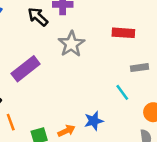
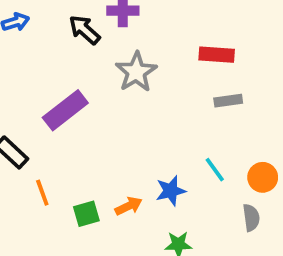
gray rectangle: (140, 68) -> (228, 101), moved
cyan line: (122, 92) -> (215, 170), moved

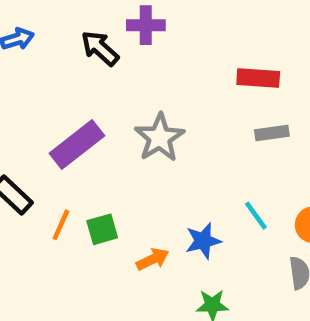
gray star: (136, 72) -> (160, 138), moved
orange line: (42, 193) -> (61, 225), moved, turned 44
green square: (86, 214) -> (102, 229), moved

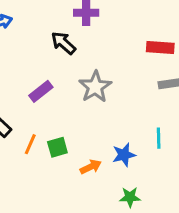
black arrow: (100, 48) -> (63, 43), moved
purple rectangle: (77, 144) -> (41, 91), size x0.7
cyan line: (256, 216) -> (159, 138), turned 35

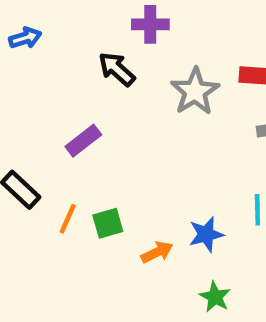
gray star: (95, 87) -> (195, 91), moved
green star: (130, 197) -> (215, 297), turned 30

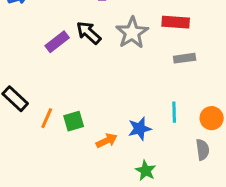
black arrow: (117, 69) -> (89, 33), moved
purple rectangle: (83, 141) -> (57, 42), moved

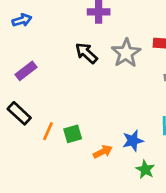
purple rectangle: (57, 42) -> (26, 71), moved
green star: (146, 171) -> (145, 169), moved

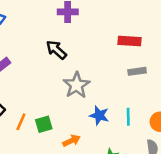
gray star: (126, 53) -> (77, 85), moved
blue star: (133, 141) -> (99, 115), moved, turned 30

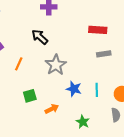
orange line: (21, 122) -> (19, 64), moved

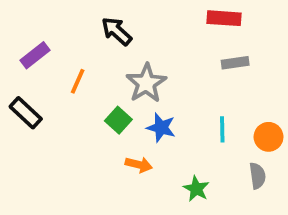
blue star: (74, 89) -> (161, 128), moved
green square: (30, 96) -> (118, 120), moved, turned -32
orange arrow: (52, 109) -> (139, 165), turned 40

